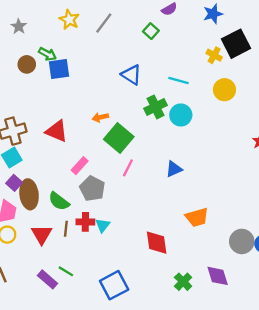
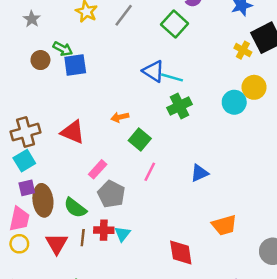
green square: (151, 31) -> (175, 24), size x1.5
cyan line: (179, 80) -> (172, 77), moved
cyan circle: (181, 115) -> (234, 102), moved
green square: (119, 138) -> (140, 139), size x0.7
purple square: (14, 183) -> (27, 188), turned 35

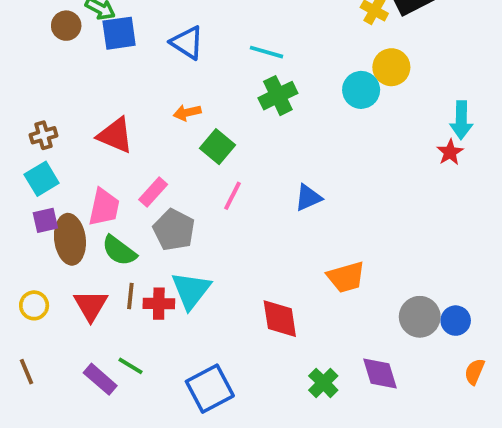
blue triangle: (153, 71) -> (187, 43), moved
brown cross: (26, 132) -> (43, 135), size x0.6
pink trapezoid: (19, 219) -> (104, 207), moved
red cross: (104, 230) -> (159, 304), moved
cyan triangle: (122, 234) -> (191, 290), size x1.6

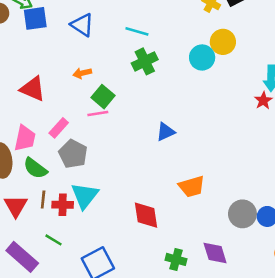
pink line: (233, 196) -> (98, 114), moved, turned 54
green line: (130, 366) -> (53, 240), moved
purple rectangle: (100, 379) -> (22, 257), size x1.4
green cross: (323, 383) -> (176, 259), turned -30

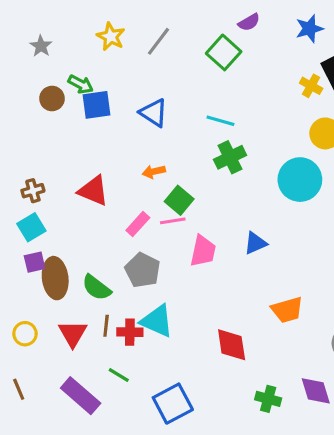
cyan circle: (202, 57) -> (300, 180), moved, size x1.4
pink rectangle: (59, 128) -> (138, 224), moved
pink trapezoid: (25, 138) -> (203, 251), moved
cyan triangle: (85, 196) -> (157, 321), turned -44

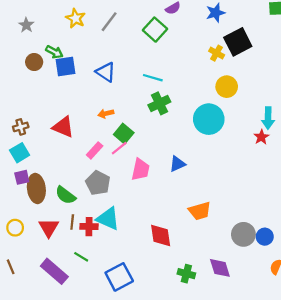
pink line: (173, 221) -> (119, 148), turned -30

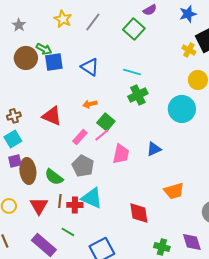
brown circle: (34, 62) -> (26, 58), size x1.5

